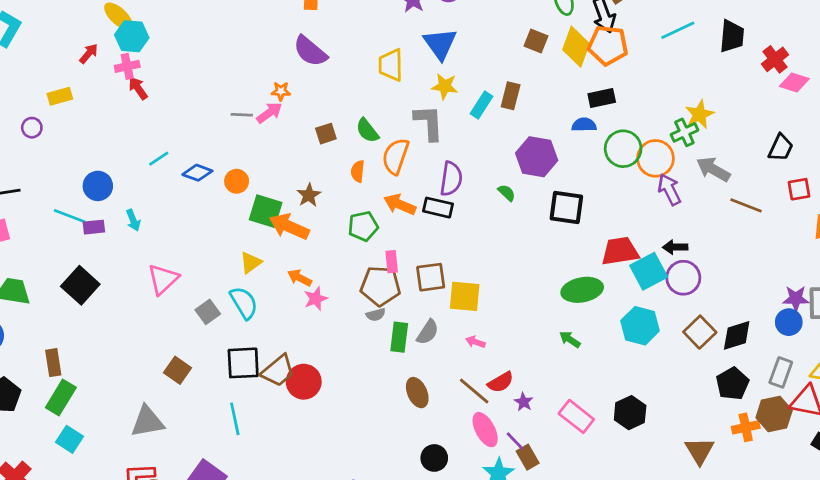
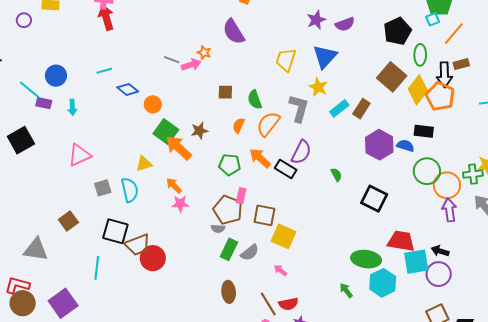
brown square: (536, 41) -> (392, 77), size x1.6
red arrow: (138, 88) -> (106, 17), size x1.4
purple hexagon: (537, 157) -> (379, 145), moved
cyan hexagon: (640, 326) -> (383, 283), moved

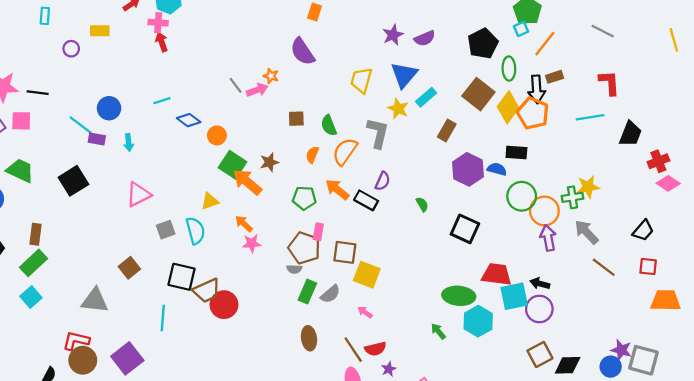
red arrow: (106, 17) -> (162, 42), size x0.7
gray line: (172, 60) -> (236, 85), turned 35
cyan rectangle: (339, 108) -> (426, 97), moved
purple semicircle: (301, 152) -> (383, 181), size x0.7

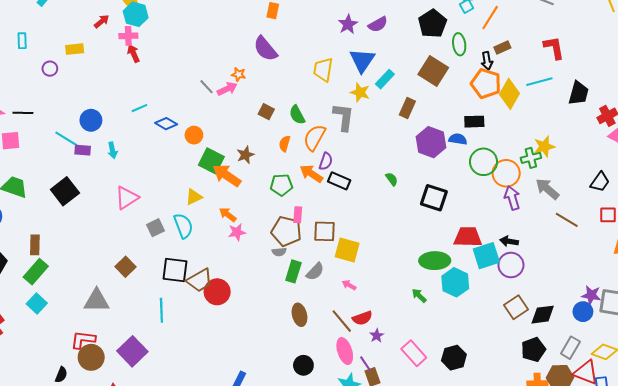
black arrow: (537, 89) -> (487, 61), size x0.7
yellow diamond: (508, 107) -> (509, 94), moved
brown square: (296, 119) -> (266, 112), turned 35
purple semicircle: (383, 181) -> (326, 161), moved

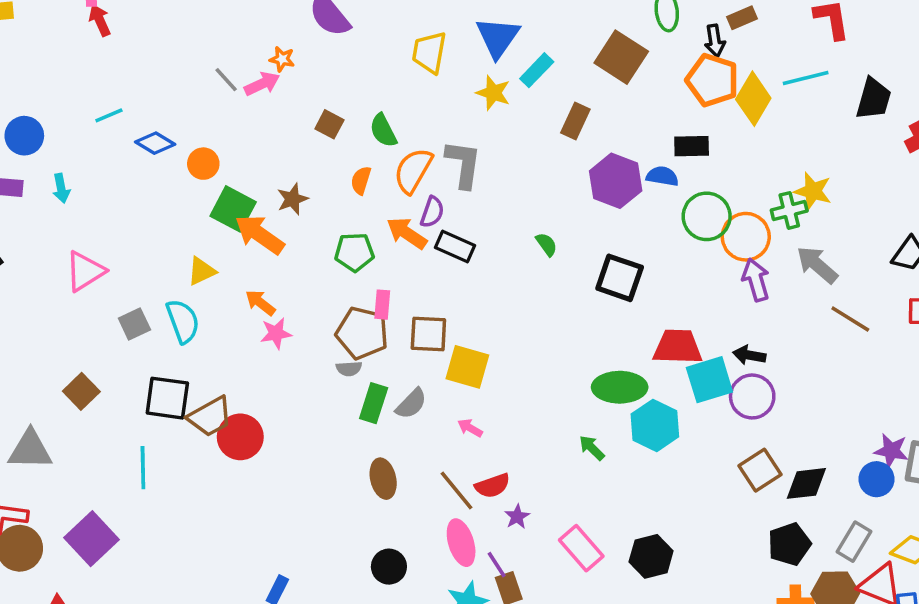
gray L-shape: (343, 117) -> (463, 164), moved
yellow star: (544, 147) -> (813, 191), turned 30

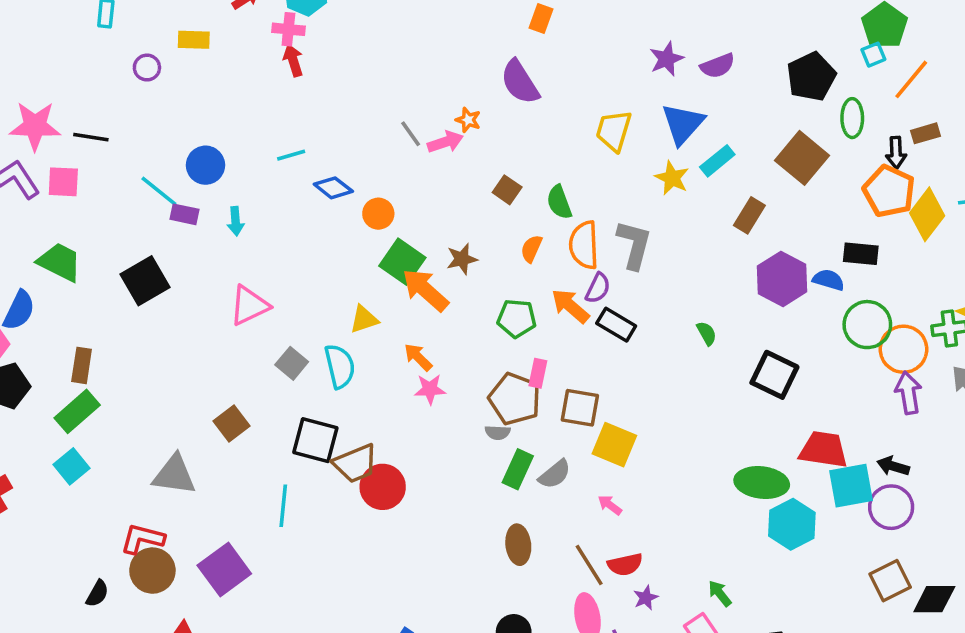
orange semicircle: (413, 170) -> (584, 245), turned -39
gray square: (134, 324) -> (292, 363), turned -32
green arrow: (592, 448) -> (720, 593), moved

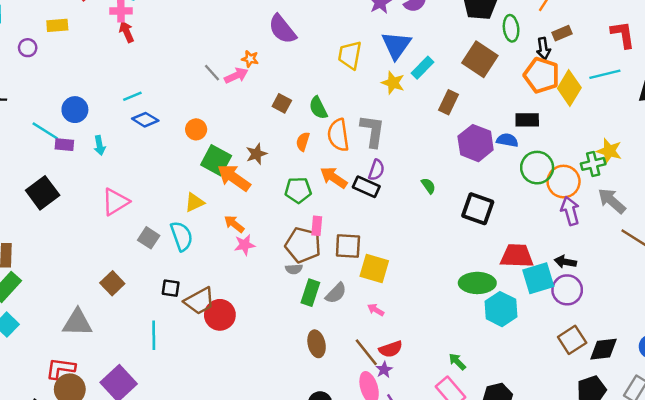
blue diamond: (333, 188) -> (145, 120), moved
purple semicircle: (598, 288) -> (376, 170), moved
black square: (315, 440) -> (171, 288), size x0.6
purple star: (646, 598) -> (384, 370), moved

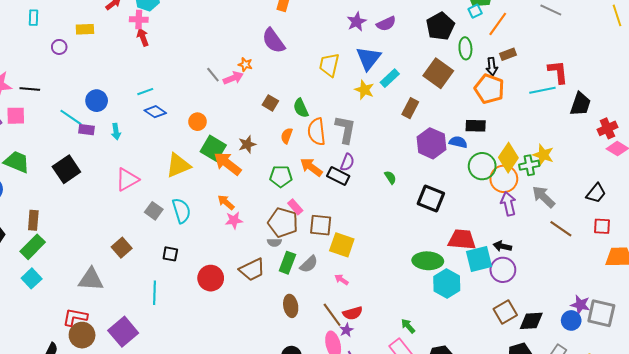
red L-shape: (623, 34) -> (558, 72), moved
yellow diamond: (569, 88) -> (508, 158), moved
yellow triangle: (194, 202) -> (178, 165), moved, size x1.5
pink rectangle: (317, 226) -> (295, 207), turned -49
brown trapezoid: (200, 301) -> (252, 270), moved

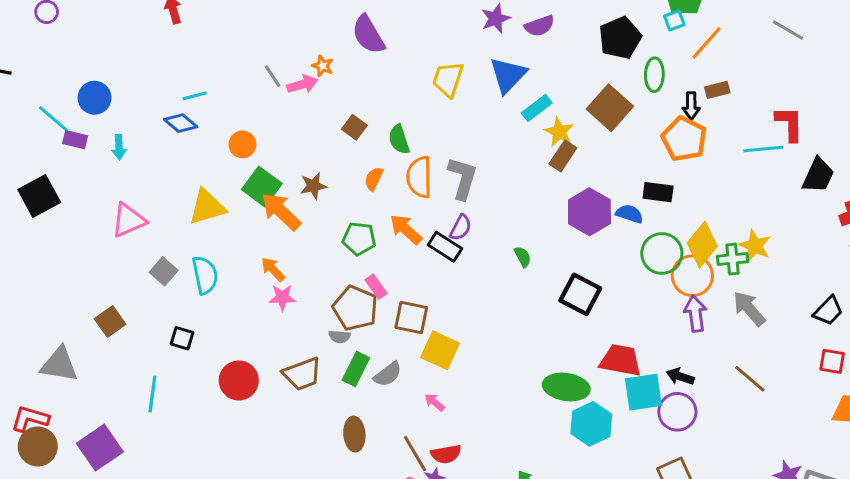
yellow star: (364, 90) -> (559, 132), moved
cyan line: (145, 92) -> (195, 96), moved
brown line: (561, 229) -> (750, 379), moved

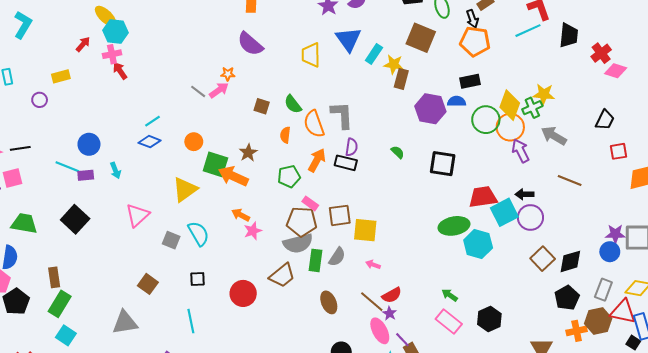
orange arrow: (406, 229) -> (317, 160), turned 95
gray semicircle: (340, 337) -> (298, 243), size x2.0

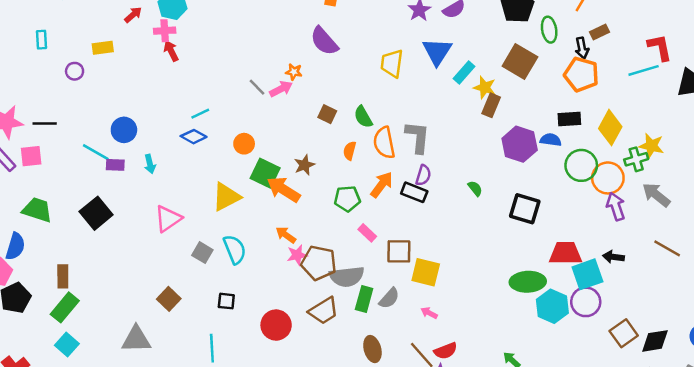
yellow diamond: (510, 105) -> (610, 128), moved
purple circle: (530, 217) -> (586, 302), moved
brown pentagon: (302, 222) -> (319, 263), moved

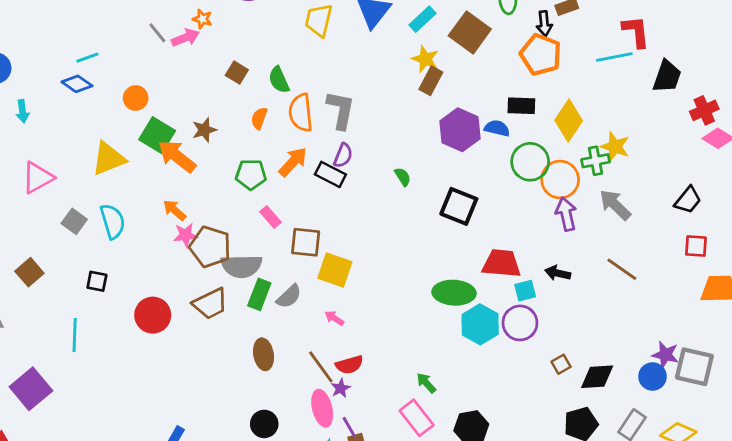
cyan rectangle: (464, 72) -> (422, 19), moved
cyan square: (587, 274) -> (525, 291), size x0.6
brown square: (624, 333) -> (561, 364), size x0.6

